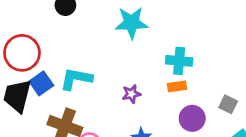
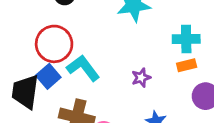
red circle: (22, 53) -> (54, 44), moved
cyan L-shape: (76, 79) -> (83, 68), turned 48

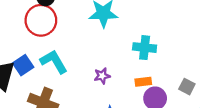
red circle: (54, 44) -> (41, 20), moved
orange rectangle: (187, 65) -> (143, 82), moved

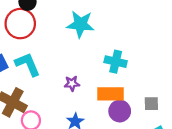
orange rectangle: (143, 82) -> (110, 94), size x1.6
gray square: (187, 87) -> (151, 104), turned -35

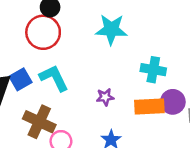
purple circle: (120, 111) -> (173, 102), moved

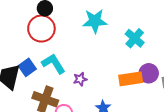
cyan cross: (153, 70) -> (135, 38), moved, turned 36
purple star: (105, 97) -> (80, 79), moved

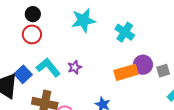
red circle: (41, 29) -> (32, 34), size x0.7
purple star: (80, 79) -> (75, 67), moved

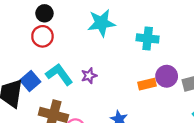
cyan cross: (125, 32) -> (148, 38), turned -30
orange rectangle: (126, 72) -> (147, 84), size x0.7

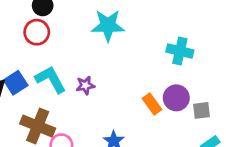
cyan cross: (148, 38) -> (180, 51), moved
orange rectangle: (147, 84) -> (152, 104), turned 60

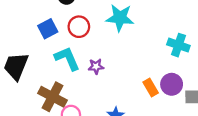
red circle: (37, 32) -> (79, 27), moved
blue square: (16, 83) -> (48, 29), moved

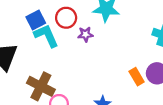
cyan L-shape: (67, 58) -> (46, 36), moved
purple star: (96, 66) -> (85, 34), moved

